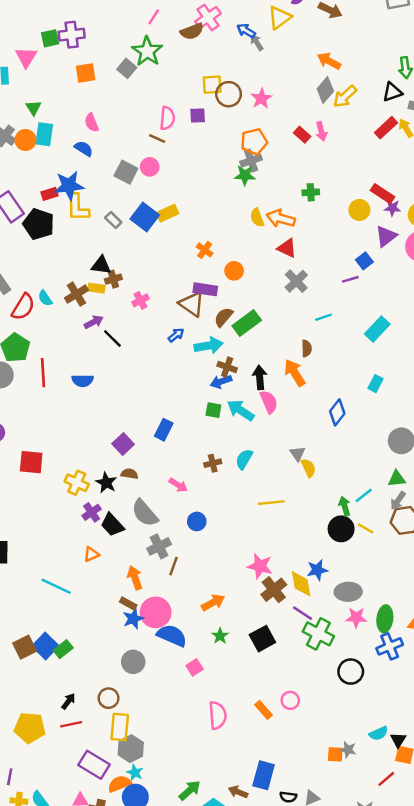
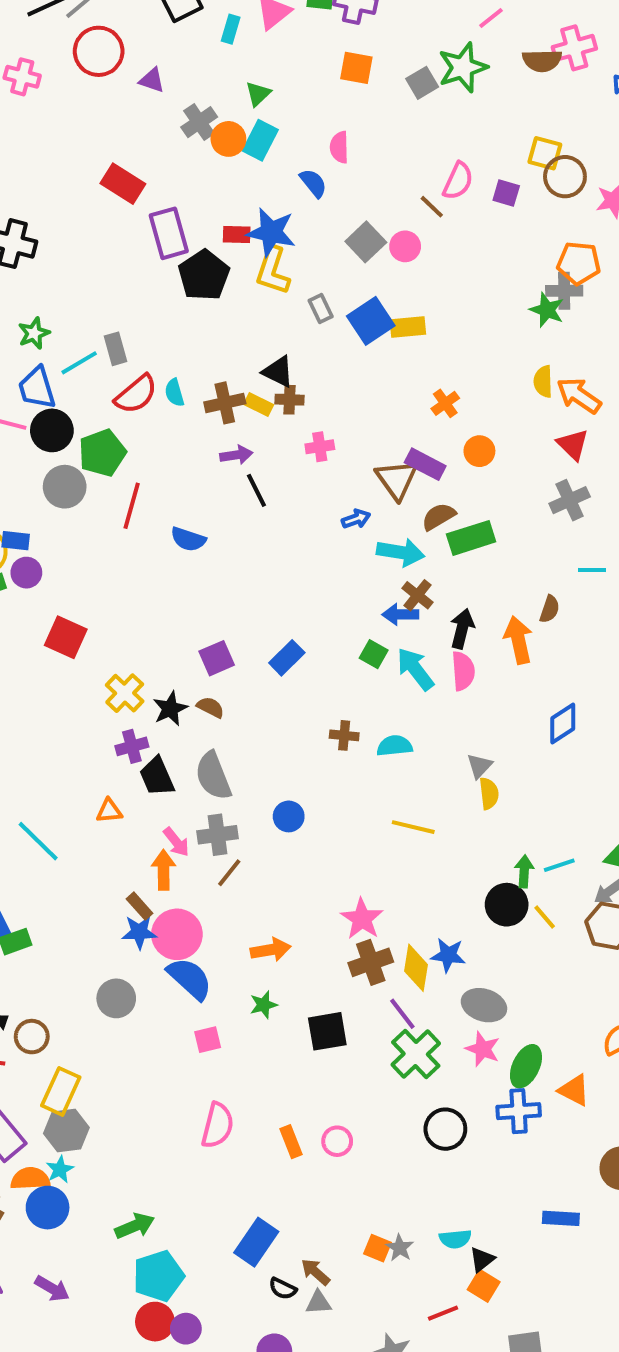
cyan semicircle: (244, 459) -> (395, 746), turned 35
pink arrow: (178, 485) -> (176, 842), moved
brown circle: (109, 698) -> (32, 1037), moved
brown arrow: (238, 792) -> (316, 1272), moved

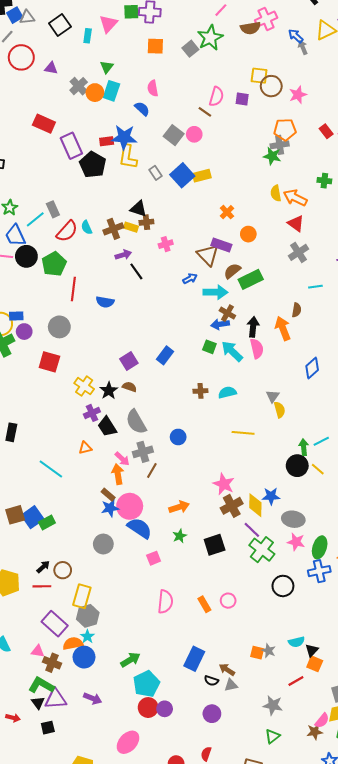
gray circle: (65, 487) -> (59, 327), moved

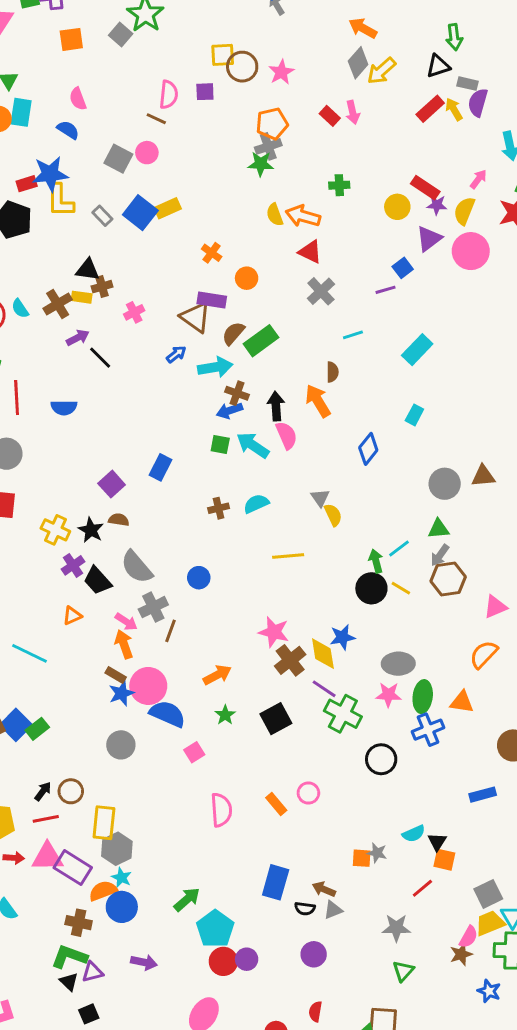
gray ellipse: (293, 519) -> (398, 664), moved
pink triangle: (38, 651) -> (47, 857), moved, size x1.6
purple triangle: (56, 699) -> (92, 972), size x0.7
red arrow: (13, 718) -> (14, 858), moved

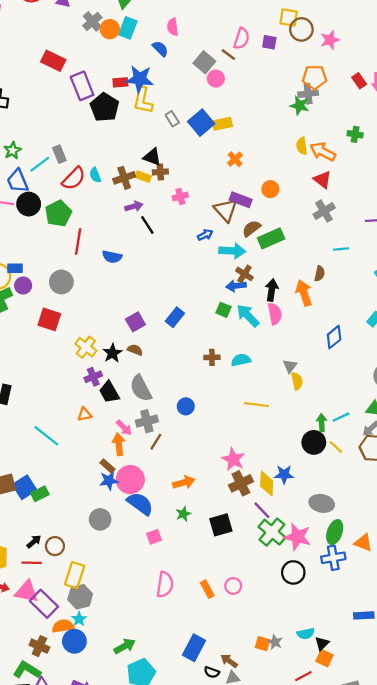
gray square: (118, 159) -> (204, 62), moved
orange cross: (212, 253) -> (235, 159), moved
pink star: (388, 695) -> (297, 537), moved, size x1.4

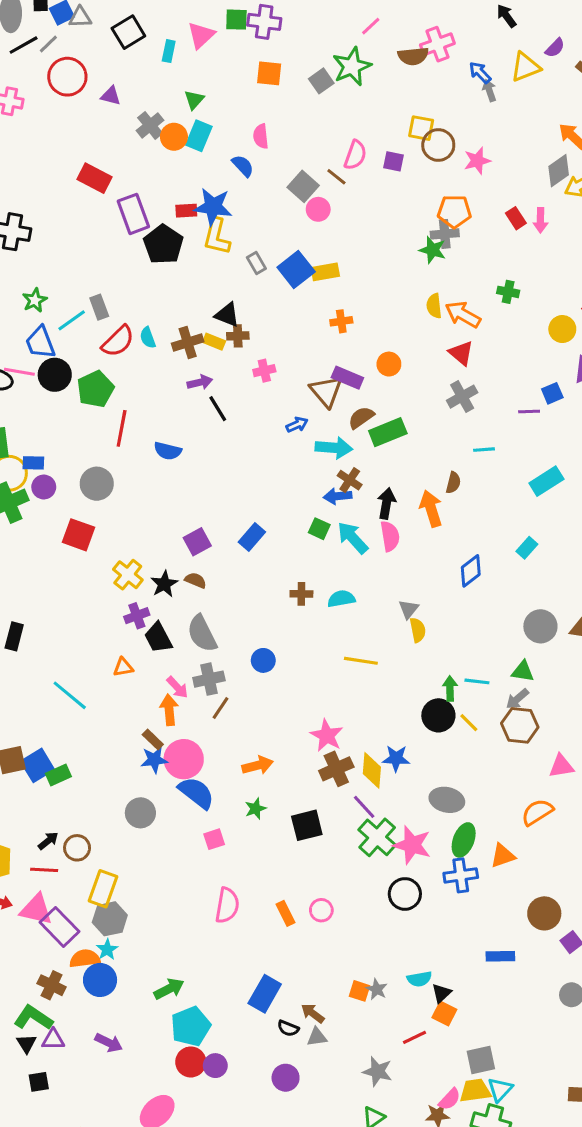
orange cross: (235, 159) -> (341, 321), turned 32
cyan line: (341, 417) -> (477, 681), turned 30
orange triangle: (363, 543) -> (503, 856), turned -42

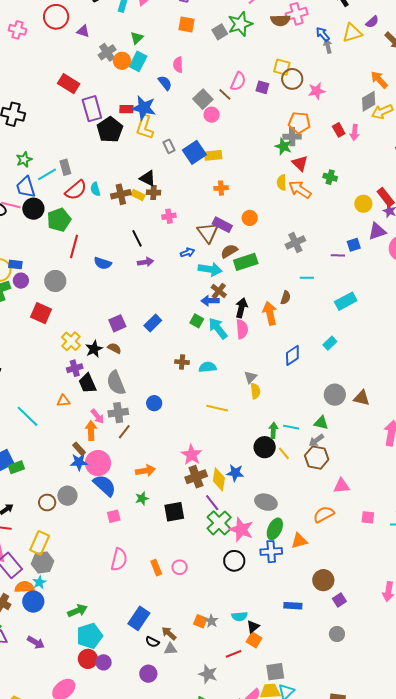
red triangle: (461, 353) -> (300, 163), moved
purple arrow: (200, 382) -> (145, 262), moved
brown circle: (77, 848) -> (47, 502), moved

